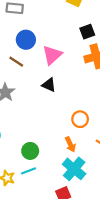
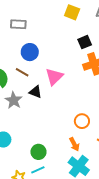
pink triangle: (52, 55) -> (54, 77), moved
black triangle: (49, 85) -> (35, 92), moved

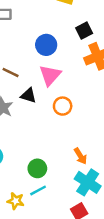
blue circle: (30, 52) -> (46, 45), moved
orange circle: (82, 121) -> (63, 106), moved

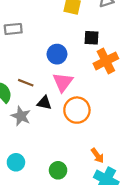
black square: (84, 31) -> (91, 38), turned 35
orange circle: (63, 106) -> (77, 110), size x1.5

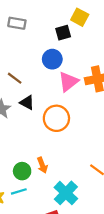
black square: (91, 38) -> (63, 33), moved, turned -35
pink triangle: (63, 82) -> (68, 82), moved
orange arrow: (97, 155) -> (42, 165), moved

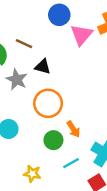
orange circle: (56, 118) -> (48, 103), moved
cyan line: (19, 191) -> (71, 163), moved

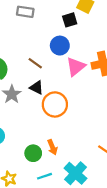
brown line: (24, 44) -> (35, 63), moved
orange circle: (48, 103) -> (55, 104), moved

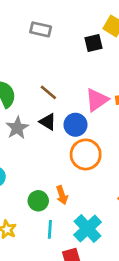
blue circle: (60, 46) -> (75, 125), moved
orange circle: (55, 104) -> (86, 154), moved
cyan line: (44, 176) -> (50, 229), turned -72

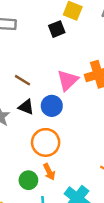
orange circle: (86, 154) -> (46, 142), moved

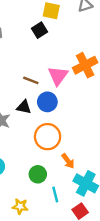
brown line: (23, 80) -> (31, 80), moved
orange arrow: (49, 172) -> (68, 161), moved

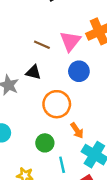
blue circle: (47, 102) -> (79, 71), moved

